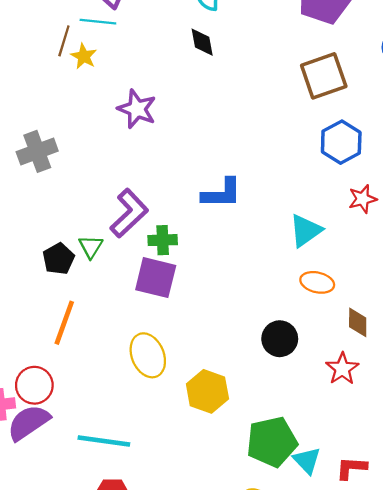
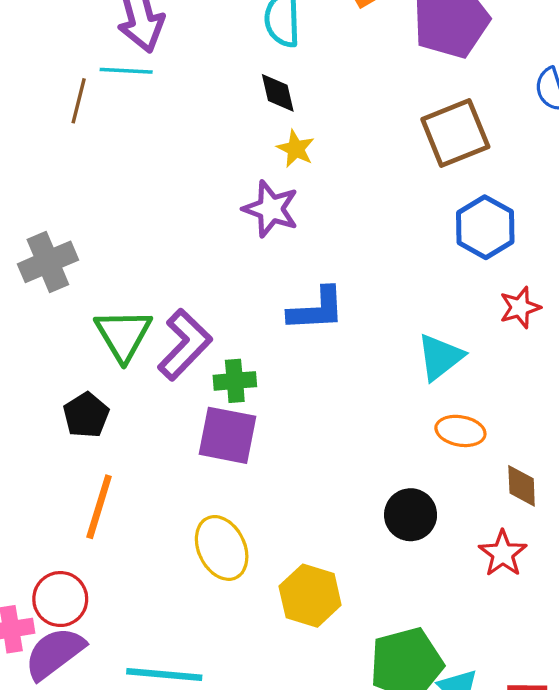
yellow star: (84, 56) -> (296, 149), moved
purple star: (137, 109) -> (271, 209), moved
green triangle: (91, 247) -> (123, 335), moved, size x1.6

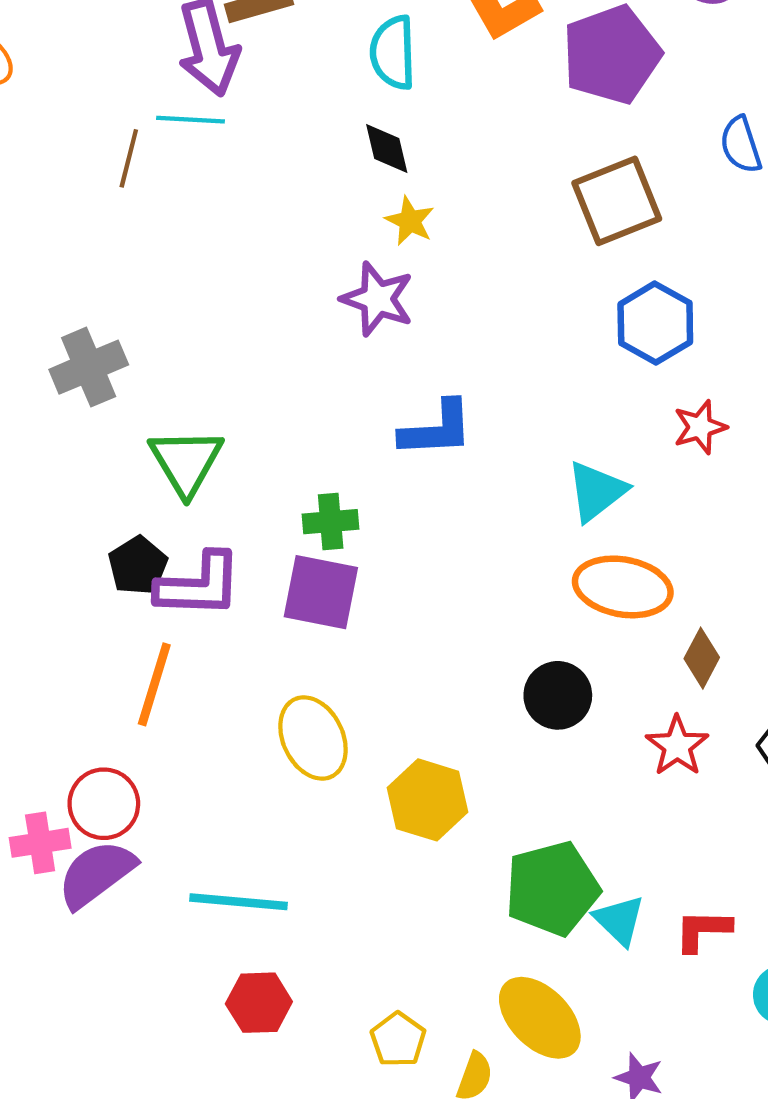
purple L-shape: (185, 345) -> (199, 585), moved, turned 48
orange ellipse: (460, 431) -> (623, 587), size x1.5
brown diamond: (522, 486) -> (702, 658), turned 30

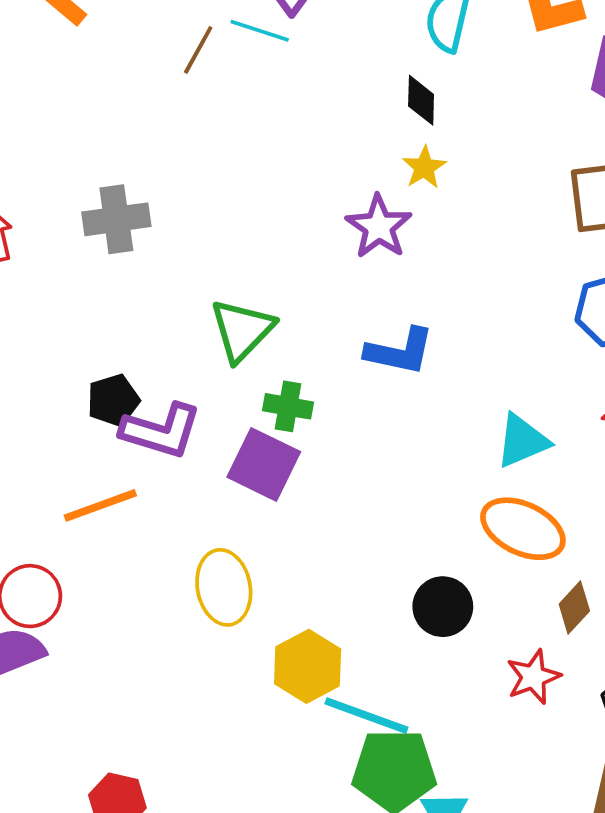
green triangle: (186, 462) -> (242, 330), moved
orange line: (154, 684) -> (100, 505), turned 38
cyan line: (238, 902) -> (366, 716), moved

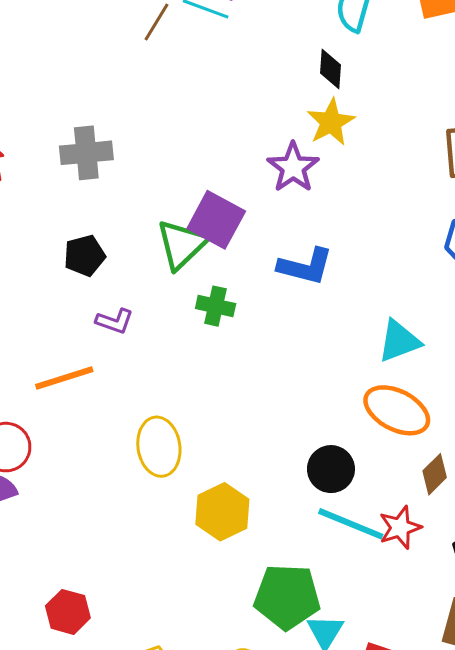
yellow star: (424, 167) -> (331, 122), size x1.4
black pentagon: (113, 400) -> (85, 256), moved
purple L-shape: (161, 431) -> (115, 321), size x0.6
purple square: (264, 464) -> (216, 220), moved
cyan line: (366, 716) -> (351, 524), moved

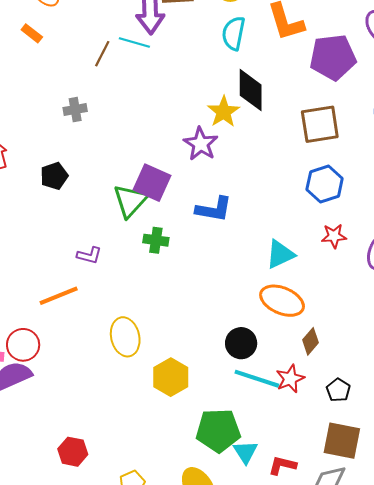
black diamond: (331, 69) -> (251, 90), moved, size x1.6
gray cross: (86, 153) -> (75, 110), moved, size x0.7
black pentagon: (85, 256) -> (54, 176), moved

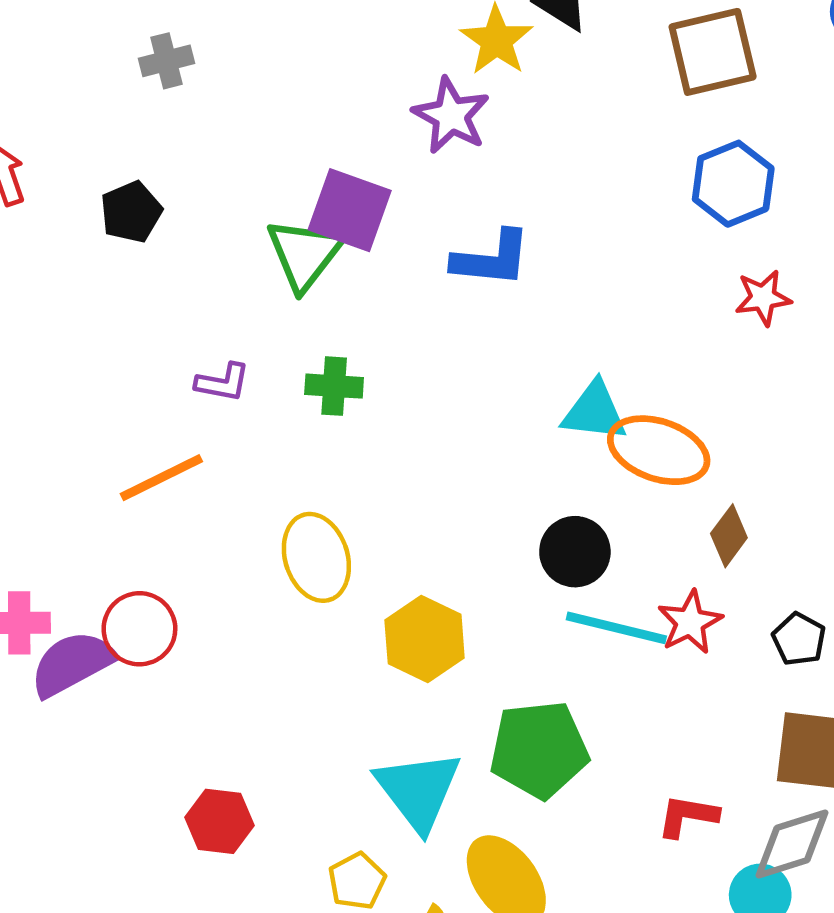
green cross: (156, 240) -> (334, 386), moved
cyan triangle: (280, 254) -> (594, 411), moved, turned 36
red circle: (23, 345) -> (139, 629), moved
cyan triangle: (245, 452) -> (418, 790), moved, size x1.6

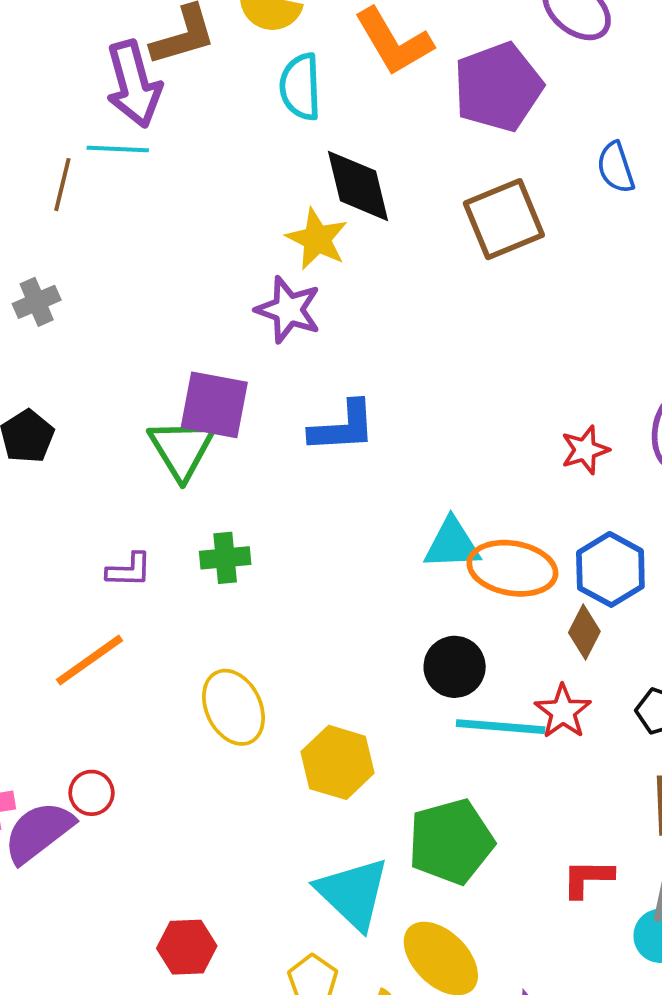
blue hexagon: (733, 184) -> (610, 569), moved
red star: (763, 298) -> (585, 450), moved
red circle: (139, 629) -> (92, 793), size x0.7

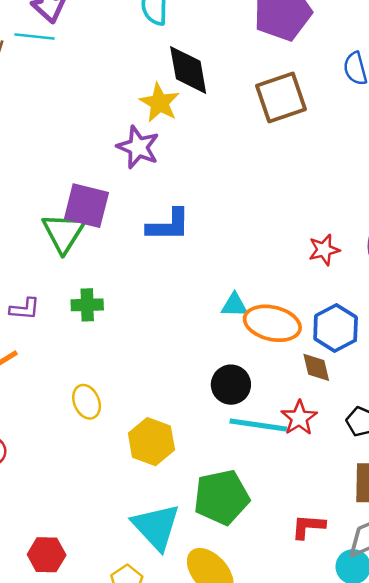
cyan triangle: (452, 544) -> (234, 305), size x0.7
brown diamond: (584, 632) -> (316, 367), turned -44
yellow ellipse: (233, 707) -> (87, 402), size x0.7

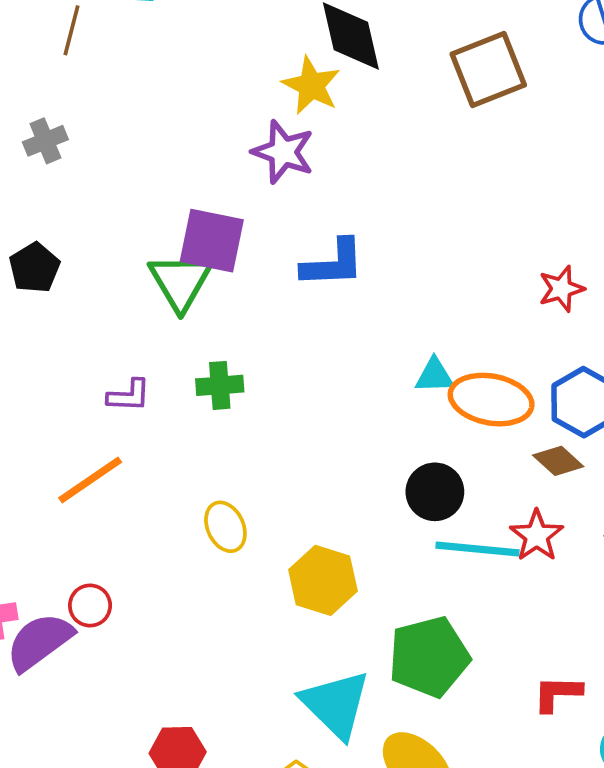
brown diamond: (316, 367) -> (558, 461), turned -32

